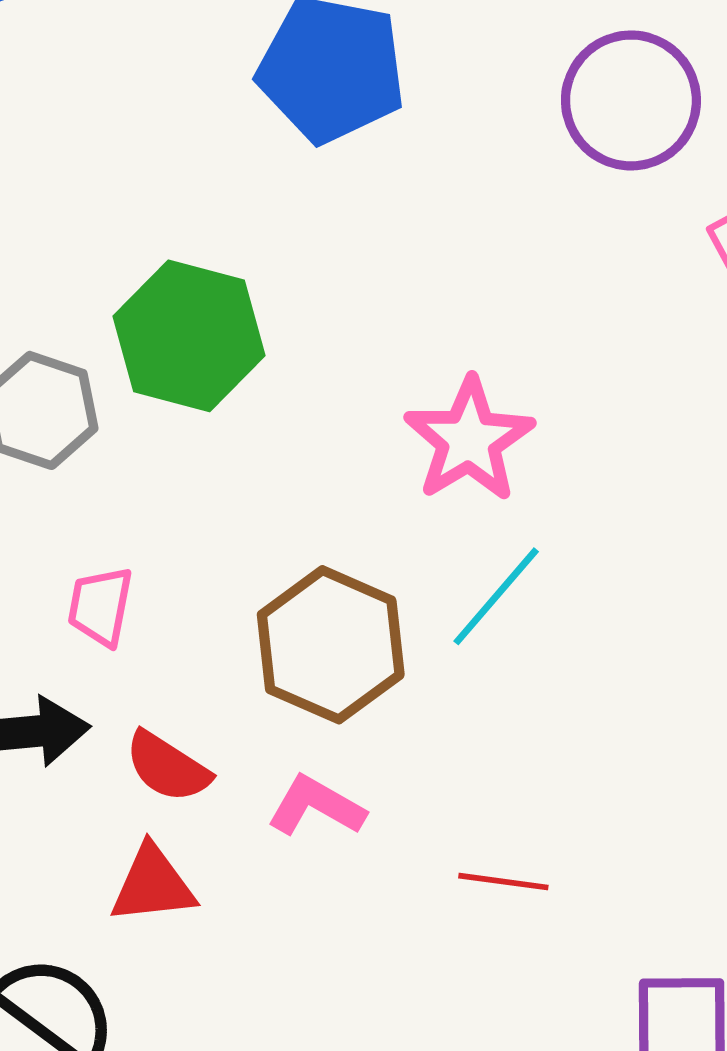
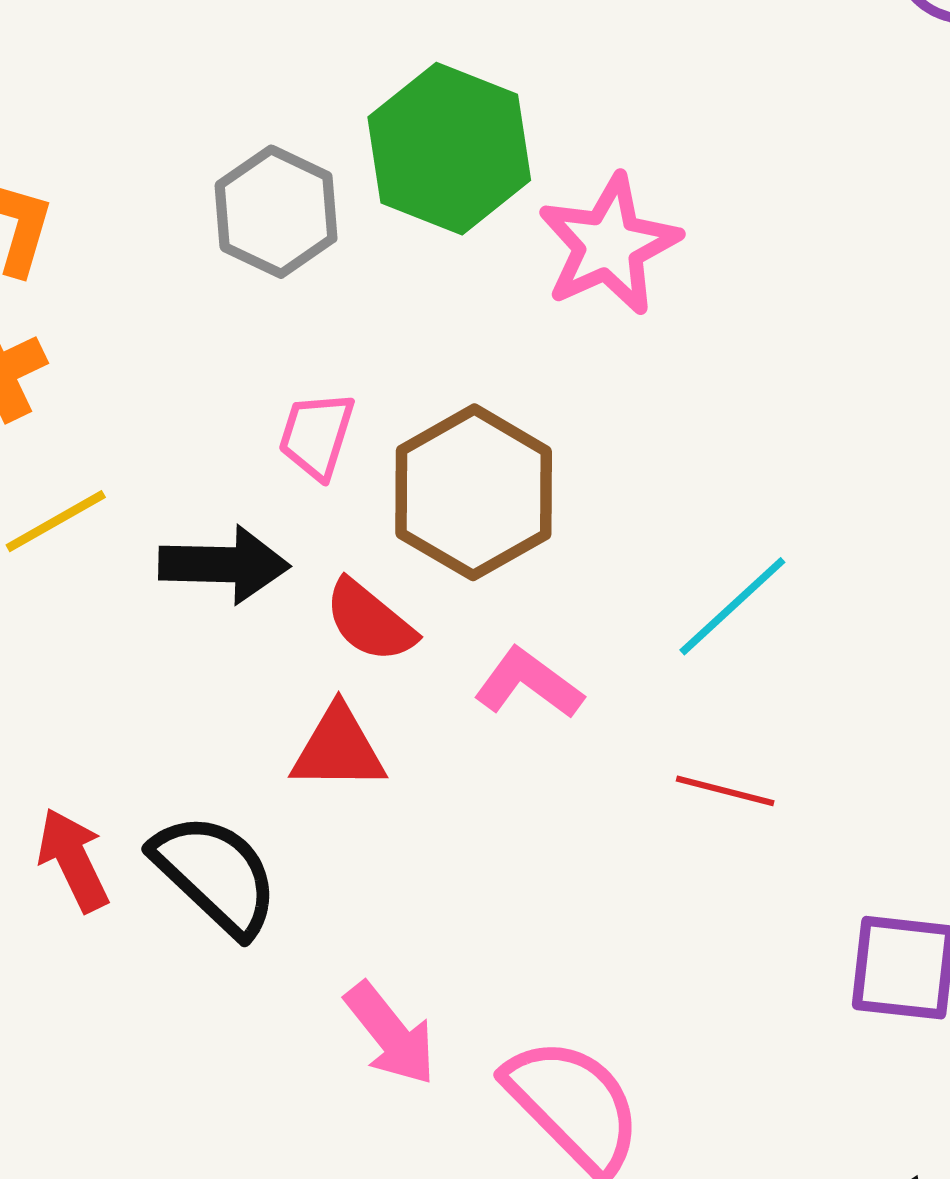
pink star: (469, 440) -> (609, 245), moved
cyan line: (496, 596) -> (732, 606), moved
brown hexagon: (331, 645) -> (474, 492), moved

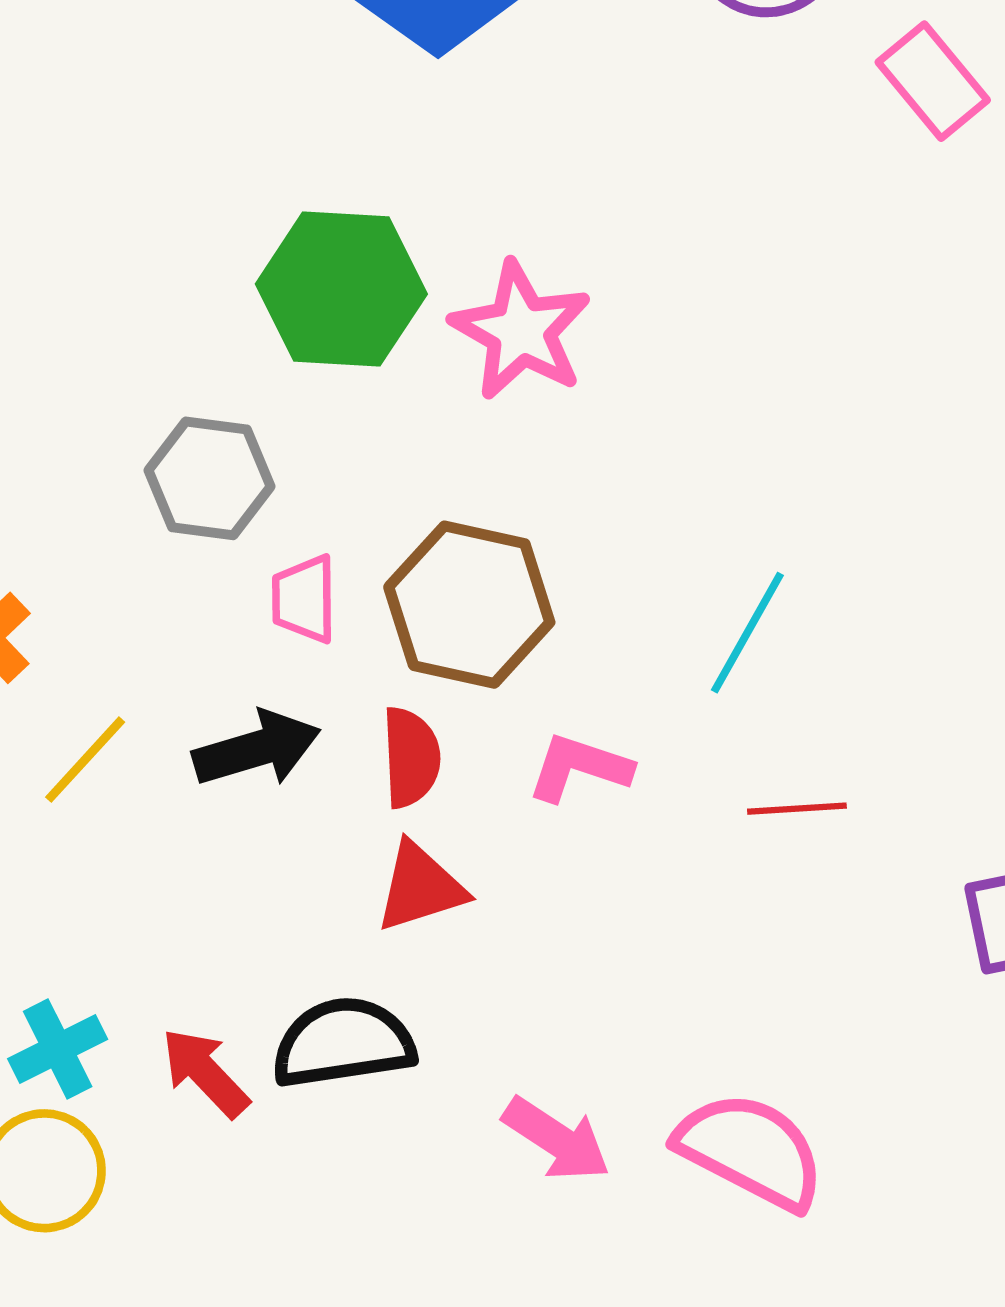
gray hexagon: (276, 212) -> (209, 478), moved
red semicircle: (370, 621) -> (411, 757), turned -114
black semicircle: (215, 874) -> (343, 1043), turned -34

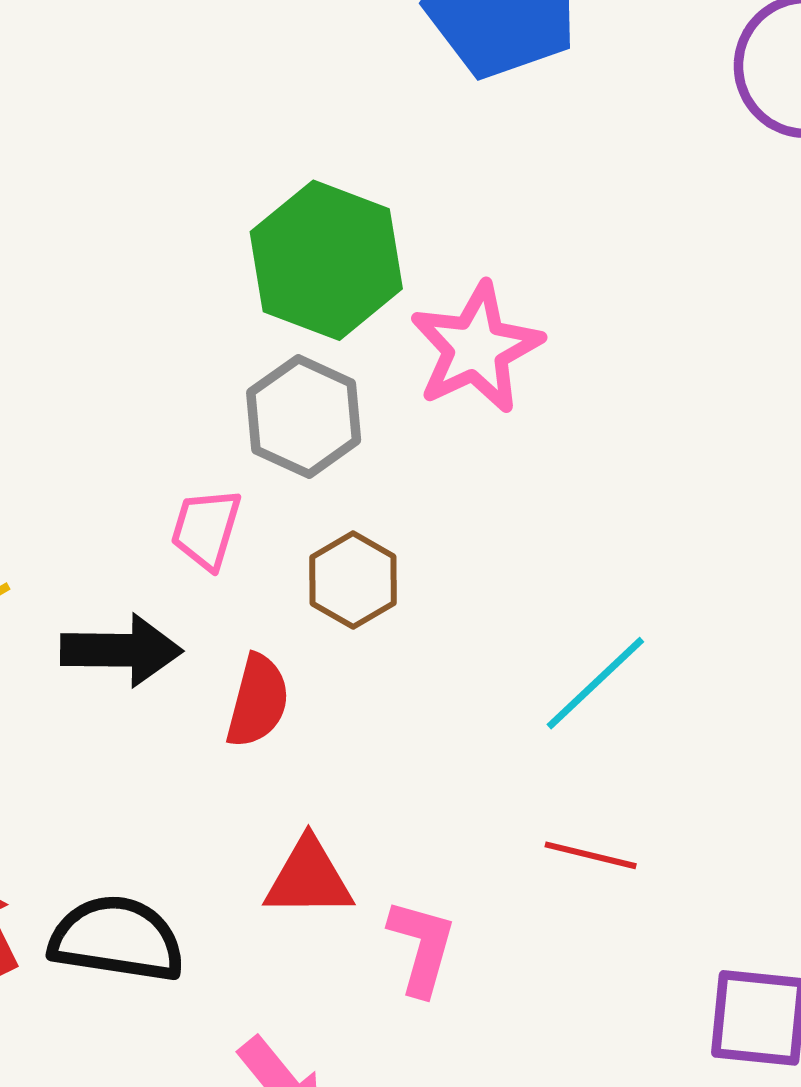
gray hexagon: (209, 478) -> (304, 416), moved
brown hexagon: (469, 605) -> (353, 580), size x0.6
pink L-shape: (579, 768) -> (422, 947), moved, turned 70
red triangle: (420, 887) -> (309, 878), moved

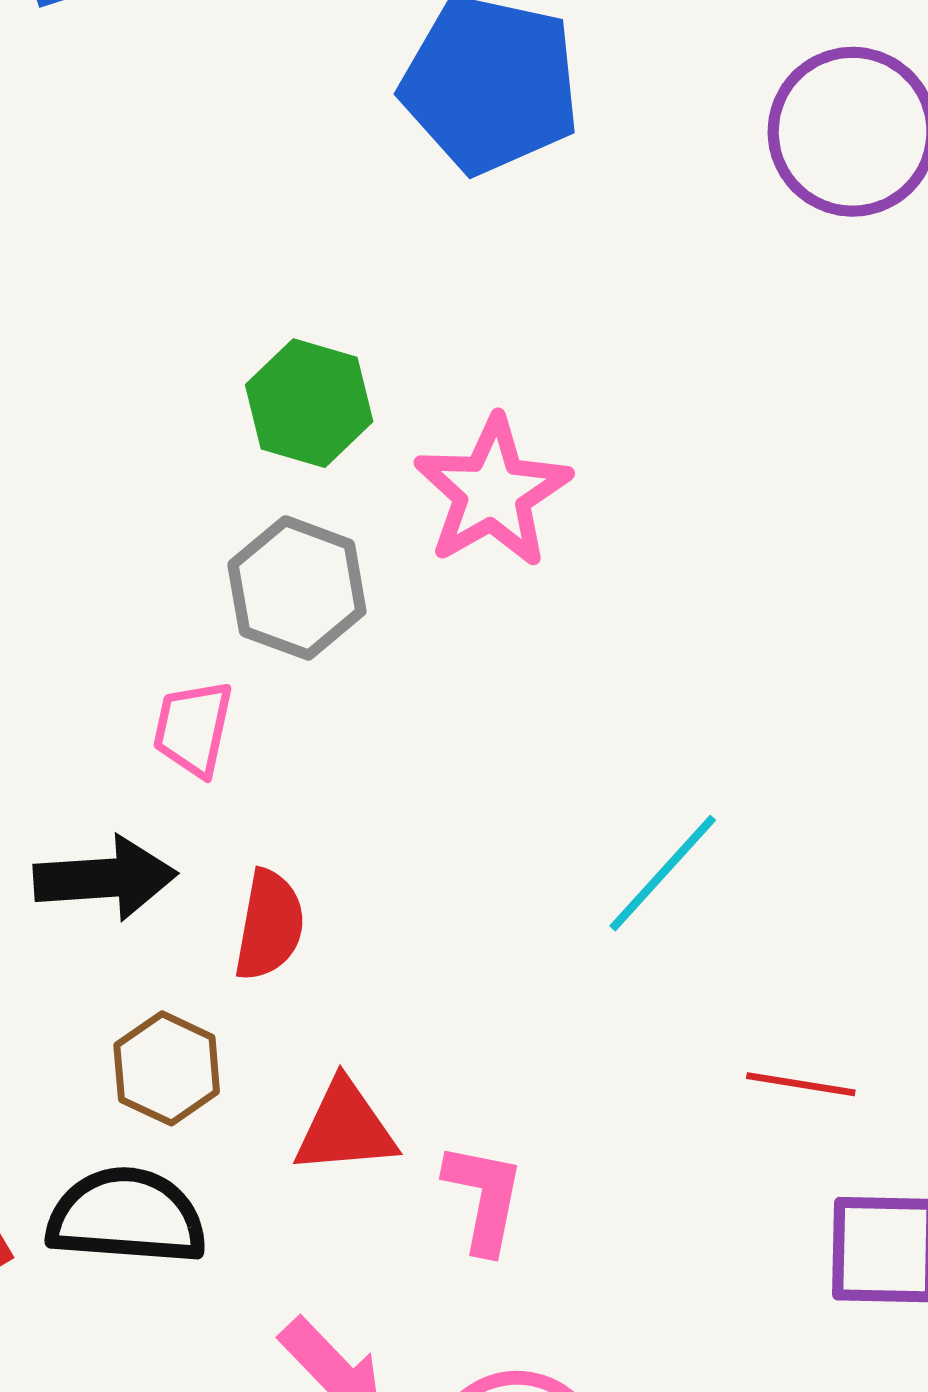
green hexagon: (326, 260) -> (309, 403), size x0.7
brown hexagon: (353, 580) -> (167, 1068), moved
red line: (591, 855) -> (801, 1084), moved

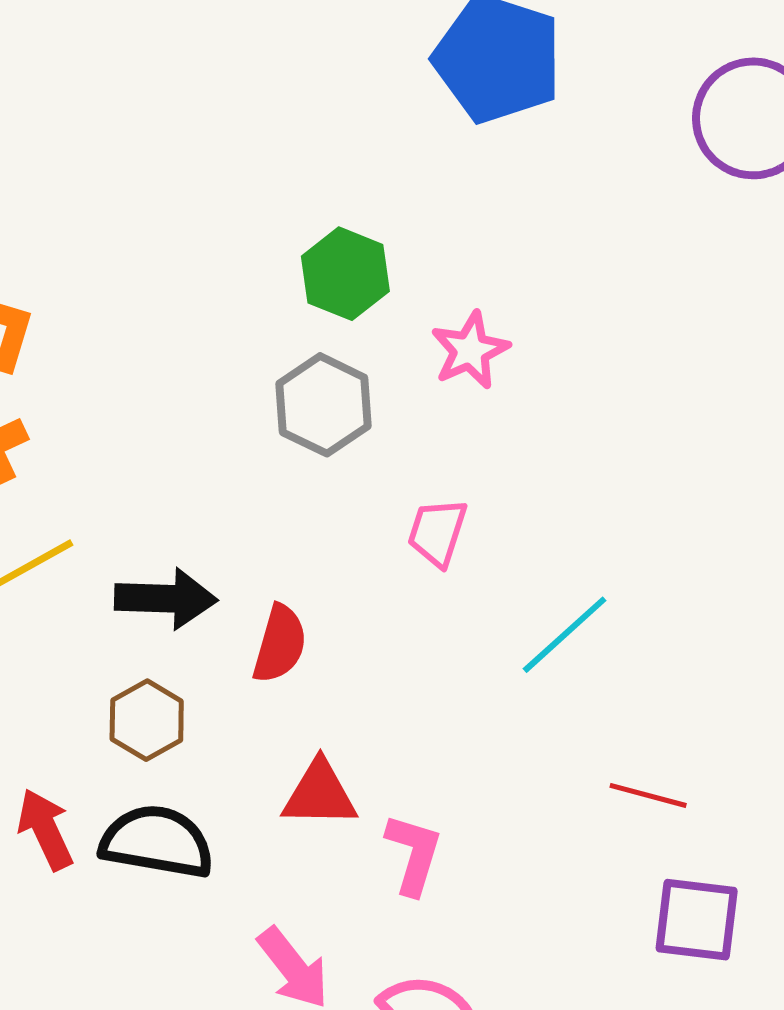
pink star: (492, 492) -> (470, 350), size x0.7
pink trapezoid: (193, 728) -> (437, 532), moved
brown hexagon: (167, 1068) -> (147, 720), moved

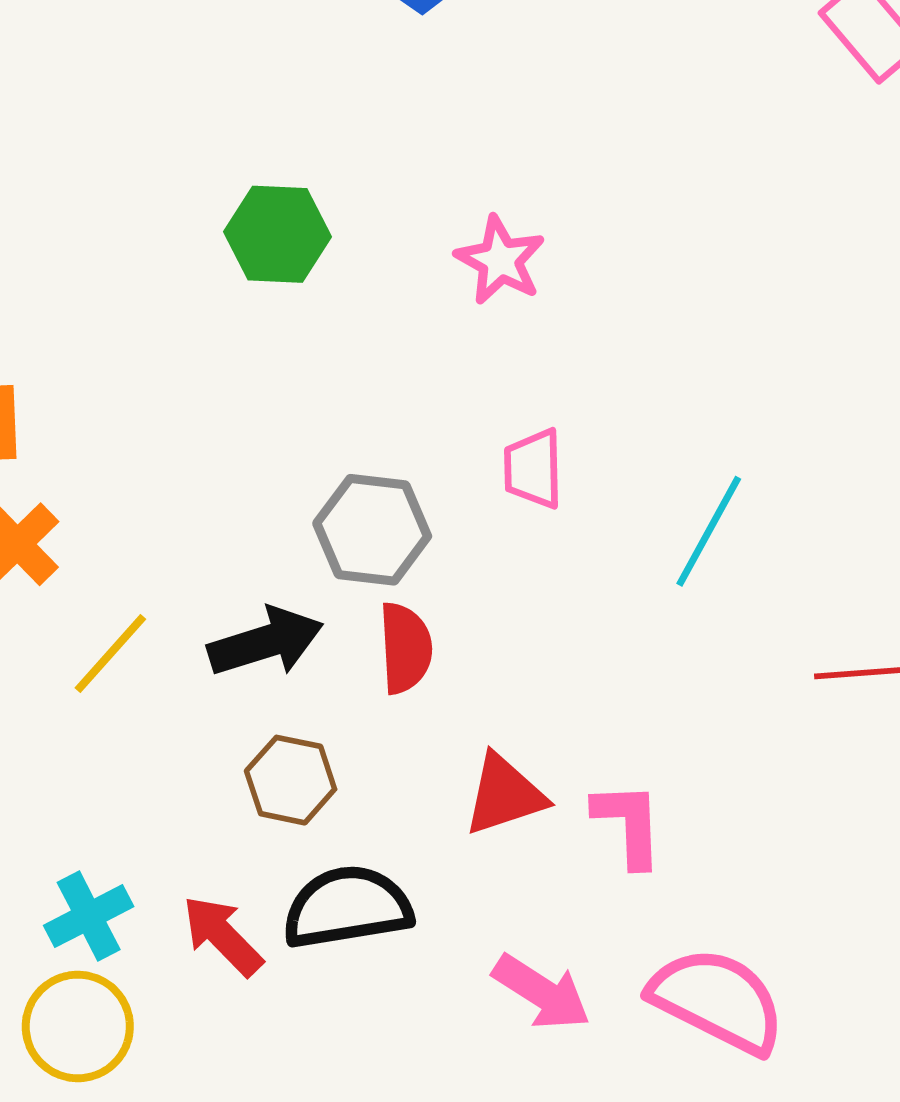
green hexagon: (345, 274) -> (278, 234), moved
gray hexagon: (324, 405) -> (372, 530), moved

